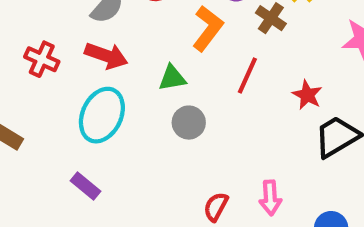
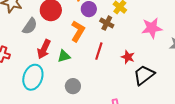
red arrow: (106, 56) -> (44, 49), moved, turned 102
gray circle: (189, 123) -> (73, 86), moved

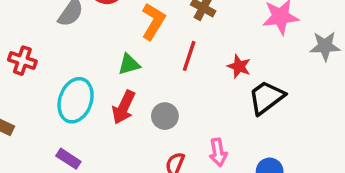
red arrow: (44, 49) -> (124, 107), moved
gray circle: (73, 86) -> (165, 116), moved

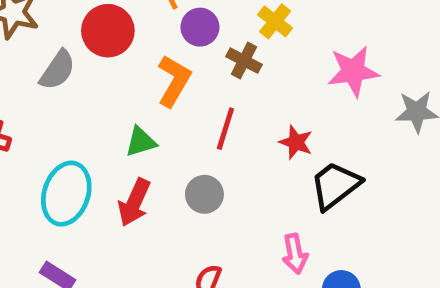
gray circle: (165, 116) -> (204, 194), moved
pink arrow: (218, 152) -> (295, 254), moved

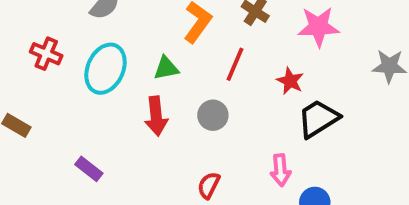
pink star: (353, 71) -> (318, 27), moved
cyan ellipse: (66, 194) -> (105, 69), moved
red arrow: (134, 202) -> (156, 116), turned -36

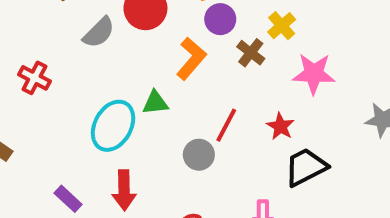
red line: (235, 64) -> (226, 125), moved
cyan ellipse: (105, 69) -> (113, 126), moved
red arrow: (156, 116) -> (124, 190), moved

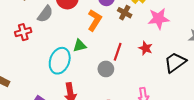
red cross: (34, 78) -> (23, 32), moved, turned -35
black trapezoid: (306, 167) -> (175, 62), moved

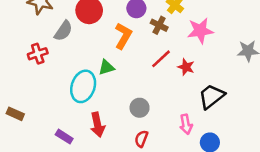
red line: (118, 52) -> (161, 59), moved, turned 30
black trapezoid: (175, 62) -> (211, 96), moved
gray circle: (106, 69) -> (140, 108), moved

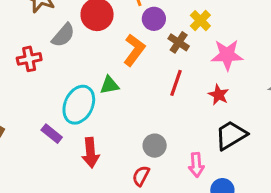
red line: (161, 59) -> (176, 83), turned -35
red star: (186, 67) -> (219, 95), moved
gray circle: (140, 108) -> (155, 146), moved
purple rectangle: (64, 137) -> (52, 134), moved

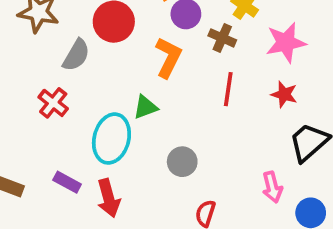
red cross: (29, 59) -> (53, 103), moved, turned -30
purple rectangle: (52, 134) -> (67, 182), moved
gray circle: (155, 146) -> (182, 162), moved
red arrow: (91, 153) -> (109, 198), moved

